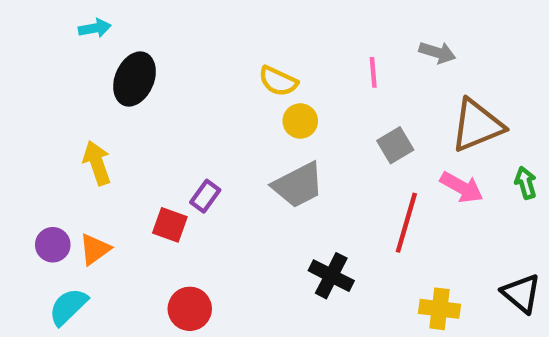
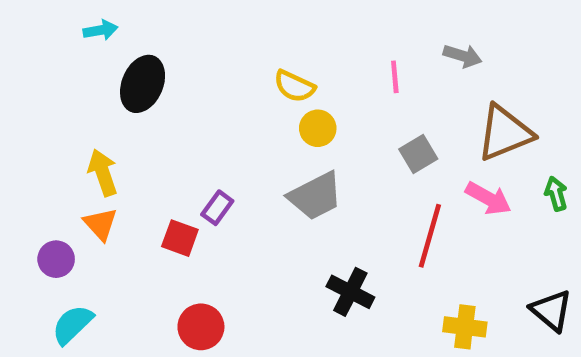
orange triangle: (95, 249) -> (100, 224), moved, turned -36

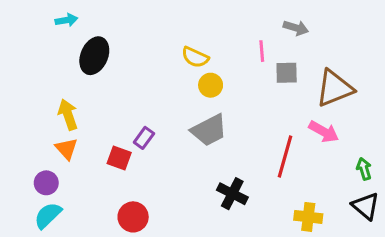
gray arrow: (463, 56) -> (296, 28), moved
gray square: (418, 154) -> (287, 73), moved, turned 30
green arrow: (556, 194) -> (364, 169), moved
purple circle: (56, 259) -> (46, 183), moved

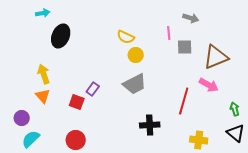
purple circle: (46, 183) -> (22, 118), moved
black cross: (232, 194) -> (150, 125), turned -30
red circle: (133, 217) -> (76, 140), moved

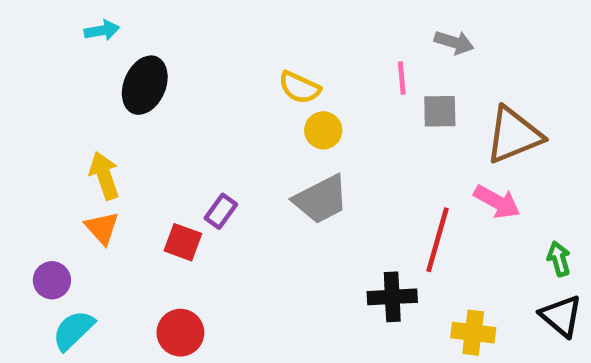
black cross: (150, 125) -> (392, 297), moved

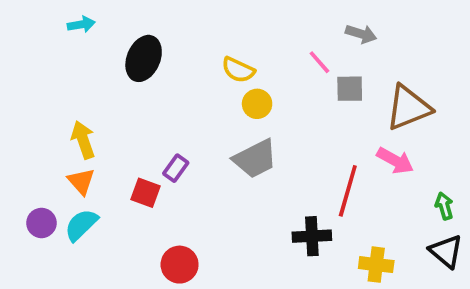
pink line: (402, 78) -> (319, 62), turned -36
black ellipse: (145, 85) -> (144, 58), moved
cyan semicircle: (73, 330) -> (81, 225), moved
red circle: (180, 333) -> (180, 265), moved

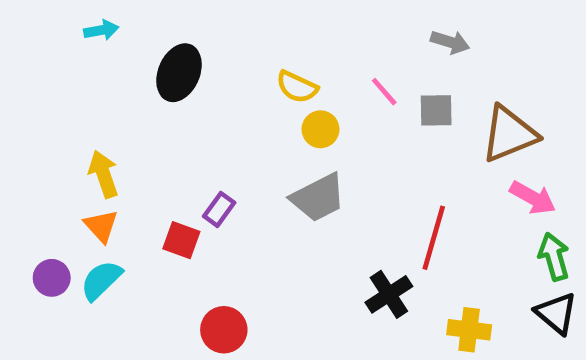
pink line: (319, 62) -> (384, 92), moved
pink arrow: (395, 161) -> (533, 198), moved
green arrow: (444, 206) -> (554, 257), size x1.4
black cross: (312, 236) -> (389, 294), turned -30

